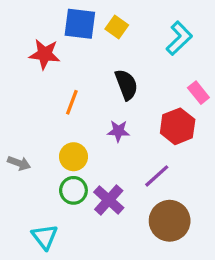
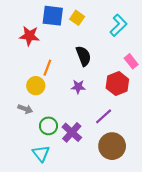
yellow circle: (73, 157) -> (36, 86), moved
gray arrow: (19, 163) -> (25, 109), moved
cyan triangle: (45, 237) -> (41, 153), moved

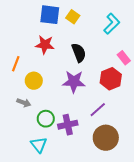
red star: (29, 36) -> (45, 45), moved
orange line: (47, 68) -> (16, 64), moved
purple star: (78, 87) -> (74, 82), size x1.6
purple cross: (72, 132) -> (68, 125), turned 36

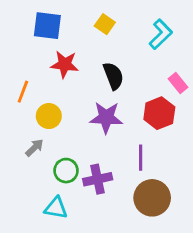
blue square: (50, 15) -> (47, 26), moved
gray arrow: (24, 103) -> (34, 148), turned -64
purple line: (98, 110) -> (141, 158), turned -48
cyan triangle: (39, 145) -> (56, 208), turned -42

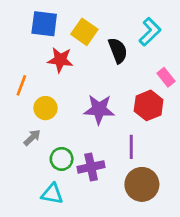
yellow square: (105, 24) -> (84, 32), moved, size x1.4
black semicircle: (113, 76) -> (118, 50), moved

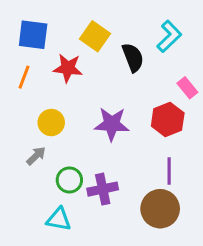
blue square: (44, 24) -> (33, 35), moved
orange line: (21, 85) -> (24, 77), moved
purple line: (131, 147) -> (169, 171), moved

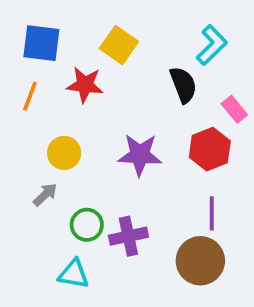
black semicircle: (133, 57) -> (183, 85), moved

